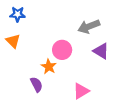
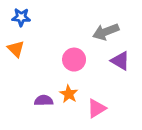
orange star: (49, 67) -> (69, 94), moved
purple semicircle: (36, 84) -> (44, 101), turned -64

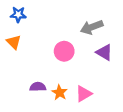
orange star: (69, 94) -> (60, 93), moved

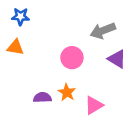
orange triangle: (14, 42) -> (15, 47), turned -35
orange star: (60, 93) -> (67, 92), moved

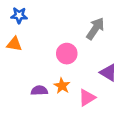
gray arrow: (103, 31) -> (95, 29), turned 145
purple triangle: (117, 59) -> (108, 73), moved

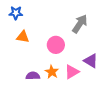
orange triangle: (14, 44) -> (23, 37), moved
pink triangle: (87, 98) -> (72, 72), moved

